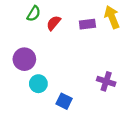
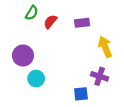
yellow arrow: (112, 17) -> (105, 47), moved
blue square: (64, 101) -> (81, 94), moved, turned -32

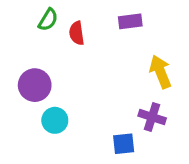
red semicircle: (50, 22) -> (77, 33), turned -48
purple rectangle: (82, 23) -> (130, 21), moved

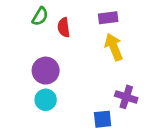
yellow arrow: (160, 72) -> (114, 47), moved
purple circle: (35, 85) -> (46, 71), moved

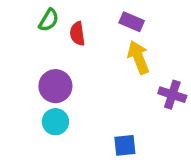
purple rectangle: (108, 18) -> (132, 22), turned 30
purple cross: (126, 97) -> (172, 95), moved

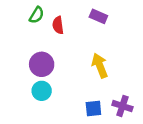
yellow arrow: (138, 57) -> (100, 66), moved
purple cross: (172, 95) -> (122, 106), moved

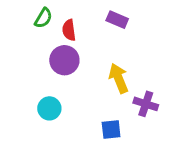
purple circle: (42, 64) -> (64, 60), moved
purple cross: (122, 106) -> (146, 104), moved

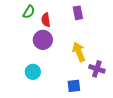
purple rectangle: (117, 20) -> (78, 13), turned 56

